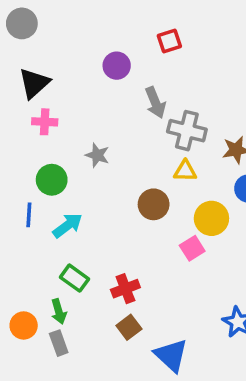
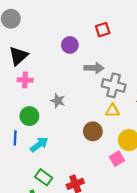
gray arrow: (155, 102) -> (94, 68), turned -66

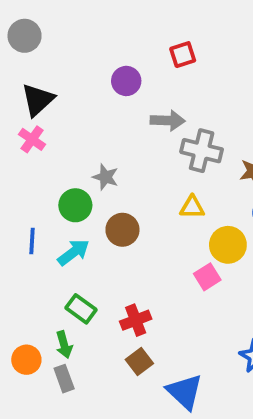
pink cross: (25, 80) -> (32, 139), moved, turned 32
yellow triangle: (112, 111) -> (192, 207), moved
green circle: (29, 116) -> (75, 205), moved
brown circle: (93, 131) -> (122, 230), moved

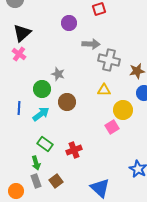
orange circle: (26, 360) -> (16, 191), moved
brown square: (139, 362) -> (56, 181), moved

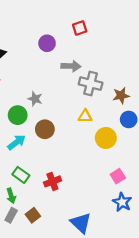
pink square: (112, 127) -> (118, 176), moved
gray rectangle: (36, 181) -> (11, 215), turned 48

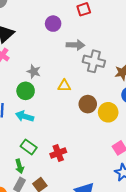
gray star: (35, 99) -> (34, 71), moved
yellow triangle: (85, 116) -> (64, 86), moved
brown circle: (45, 129) -> (88, 104), moved
cyan arrow: (17, 142) -> (25, 116), turned -126

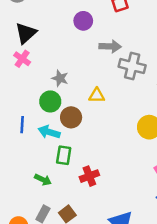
brown circle: (88, 104) -> (71, 117), moved
green rectangle: (29, 147) -> (64, 155), moved, turned 63
green arrow: (19, 166) -> (43, 180), moved, turned -48

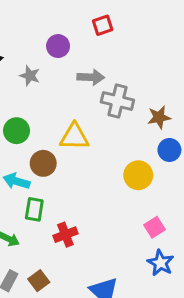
gray star: (60, 78) -> (30, 76), moved
yellow triangle: (97, 95) -> (74, 137), size x1.5
green circle: (50, 101) -> (16, 131), moved

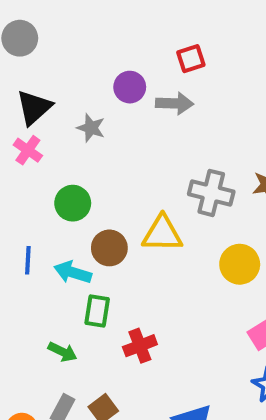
gray arrow: (91, 77) -> (175, 103), moved
gray cross: (117, 101) -> (211, 193), moved
yellow triangle: (74, 137) -> (162, 234), moved

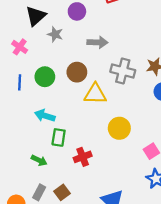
gray arrow: (175, 103) -> (98, 42), moved
black triangle: (34, 107) -> (36, 16), moved
brown circle: (109, 248) -> (77, 72), moved
blue line: (28, 260) -> (20, 82), moved
yellow circle: (240, 264) -> (119, 128), moved

